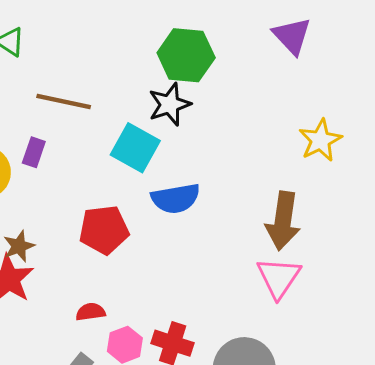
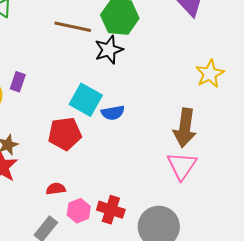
brown line: (64, 101) -> (73, 27), moved
cyan square: (135, 148) -> (86, 100), moved
blue semicircle: (176, 198) -> (113, 113), size x0.7

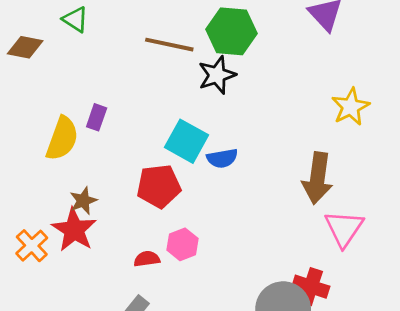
pink triangle: (182, 166) -> (344, 228), moved
red cross: (111, 210) -> (311, 287), moved
pink hexagon: (79, 211) -> (183, 244), moved

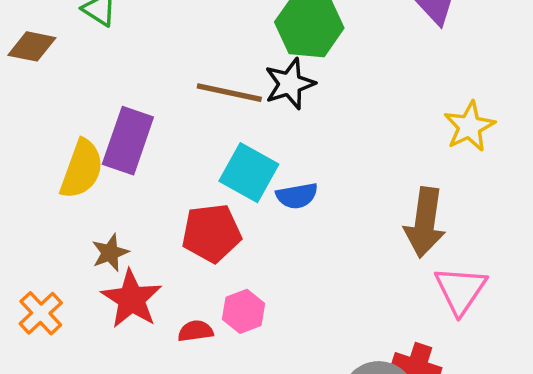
brown line: (169, 45) -> (229, 93), moved
purple rectangle: (97, 117) -> (128, 141), size x1.8
red star: (74, 230) -> (131, 299), moved

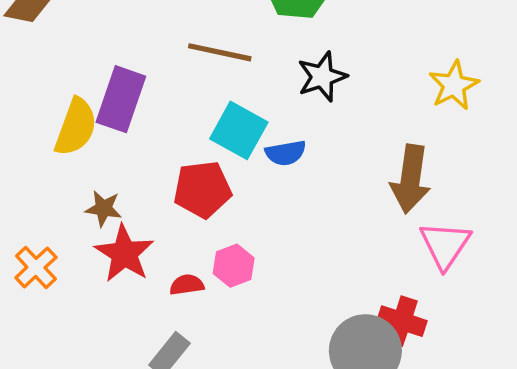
black star: (290, 84) -> (322, 77), moved
brown star: (110, 253) -> (104, 208), turned 30

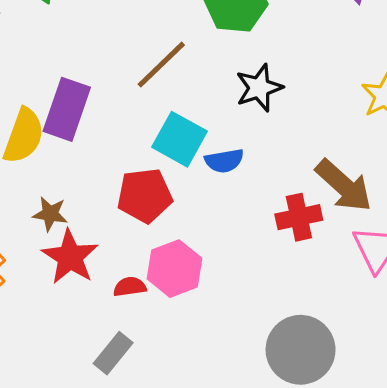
brown line: (220, 52) -> (161, 65), turned -56
brown arrow: (410, 179) -> (344, 186), turned -56
pink hexagon: (234, 266) -> (175, 269), size x1.4
red cross: (402, 321) -> (299, 217), moved, turned -30

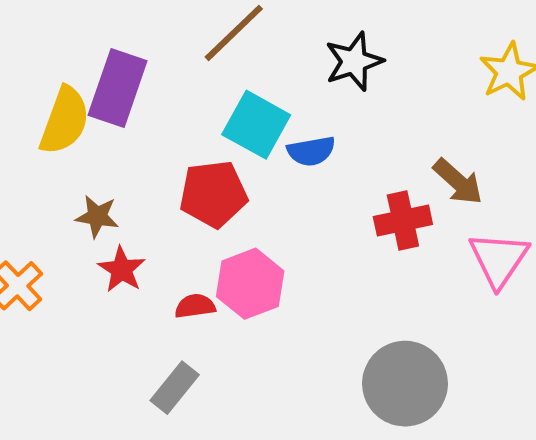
brown arrow: (344, 186) -> (458, 182), size x0.7
red star: (70, 257) -> (122, 269), size x0.7

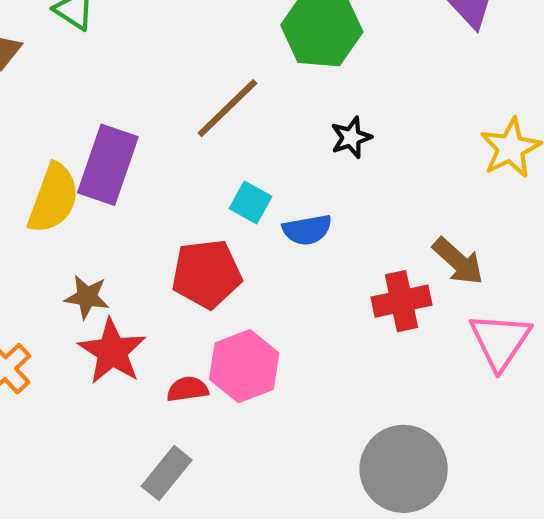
black star: (354, 61) -> (351, 138), size x0.7
cyan square: (256, 125) -> (251, 203), size x0.6
red star: (122, 269) -> (112, 351), size x1.4

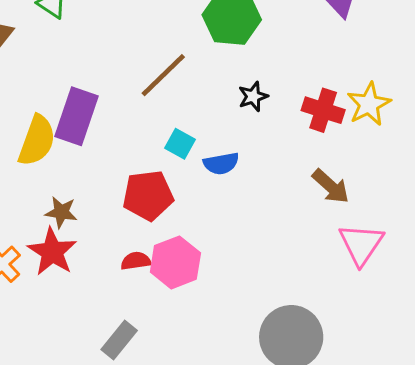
red cross: (401, 301) -> (323, 110), moved, turned 30
red star: (112, 351) -> (52, 252), moved
red semicircle: (188, 389) -> (136, 261), moved

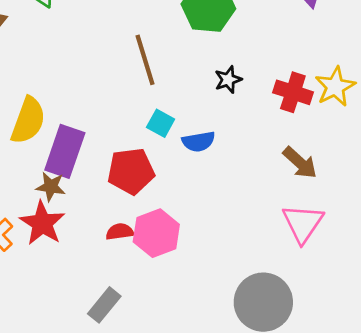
brown line: (163, 75) -> (145, 60), turned -63
purple rectangle: (76, 116) -> (65, 151), moved
pink triangle: (361, 244) -> (303, 223), moved

